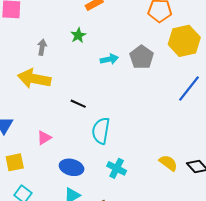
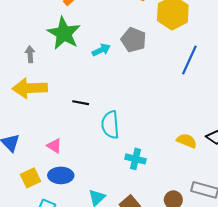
green star: (78, 35) -> (64, 33), size x2.0
pink triangle: (44, 138) -> (54, 146), turned -42
blue ellipse: (72, 167) -> (61, 175), moved

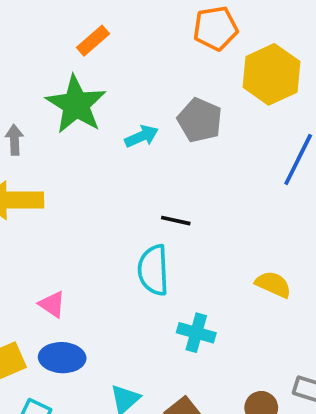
black line: (81, 103) -> (176, 221), moved
yellow semicircle: (187, 141) -> (273, 284), moved

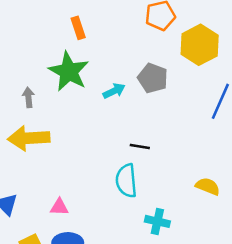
orange rectangle: (93, 41) -> (78, 28), turned -65
pink triangle: (52, 304) -> (59, 207), turned -30

